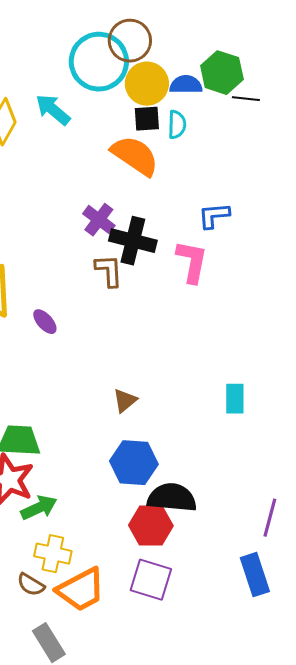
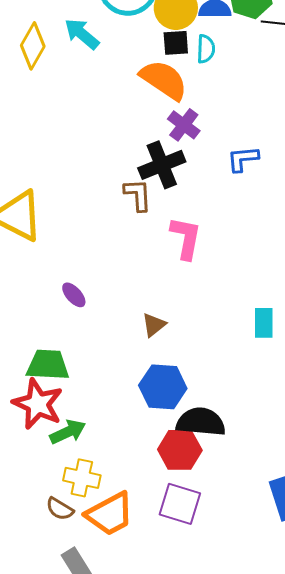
blue L-shape: (214, 216) -> (243, 159), moved
purple cross: (99, 220) -> (184, 125), moved
black cross: (133, 241) -> (162, 165), turned -36
pink L-shape: (192, 262) -> (186, 238), moved
purple ellipse: (45, 322) -> (74, 295), moved

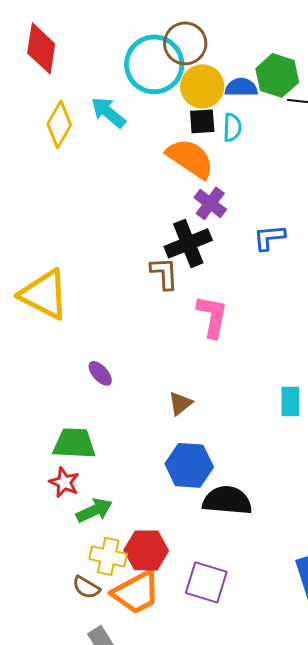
red star: (38, 404) -> (64, 482), size x0.6
red hexagon: (180, 450) -> (146, 550), moved

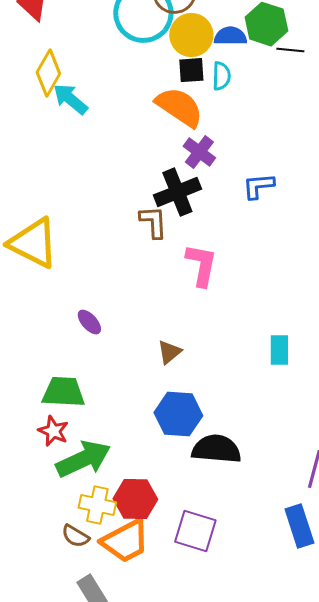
cyan arrow: (108, 112) -> (70, 99), moved
green arrow: (94, 510) -> (83, 459), size x1.5

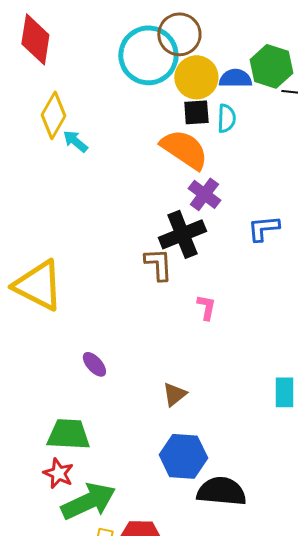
cyan arrow: (70, 99) -> (75, 141), size x0.7
pink L-shape: (201, 265) -> (206, 307), size x0.6

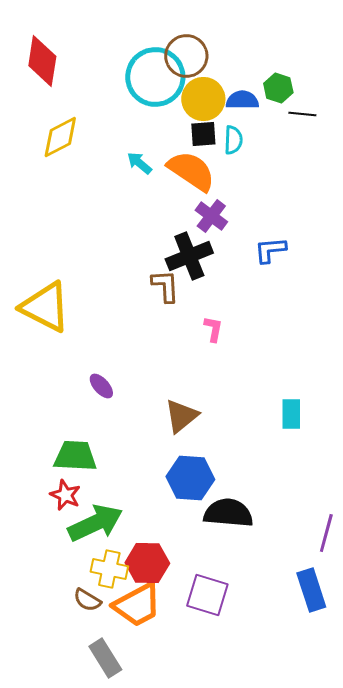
green hexagon: (271, 66) -> (278, 88), size x0.7
yellow diamond: (53, 115) -> (60, 137), turned 33
cyan arrow: (75, 141) -> (139, 163), moved
brown triangle: (174, 394) -> (181, 416), size x1.4

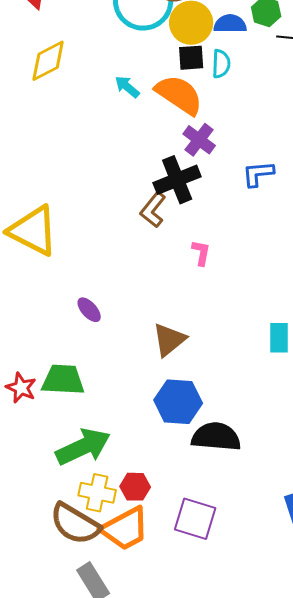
brown L-shape: (165, 286) -> (153, 210), turned -138
red star: (65, 495) -> (21, 388), moved
red hexagon: (147, 563) -> (135, 487), size x0.7
brown semicircle: (87, 600) -> (75, 524), size x1.8

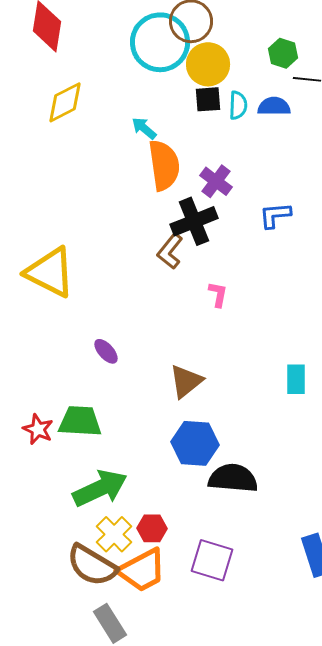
blue semicircle: (230, 24) -> (274, 106), moved
orange semicircle: (179, 95) -> (164, 165), moved, turned 48
yellow cross: (97, 493) -> (114, 534), turned 33

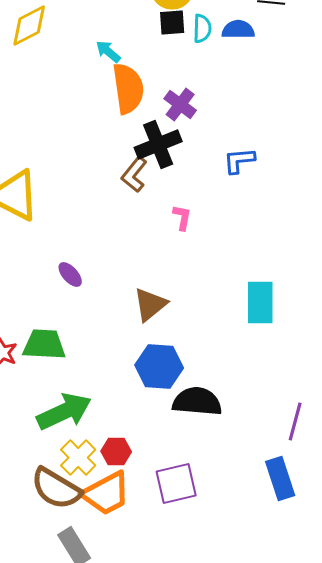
blue L-shape: (275, 215) -> (239, 160), moved
cyan rectangle: (296, 379) -> (260, 302), size x1.4
purple square: (212, 560) -> (176, 484), turned -30

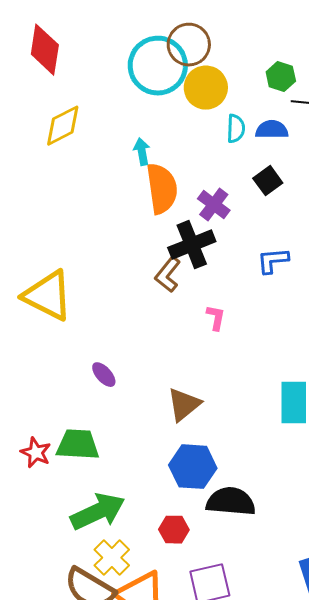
black square: (172, 22) -> (268, 181), moved, turned -32
cyan arrow: (108, 52) -> (142, 152), turned 40
red hexagon: (116, 452) -> (174, 530), moved

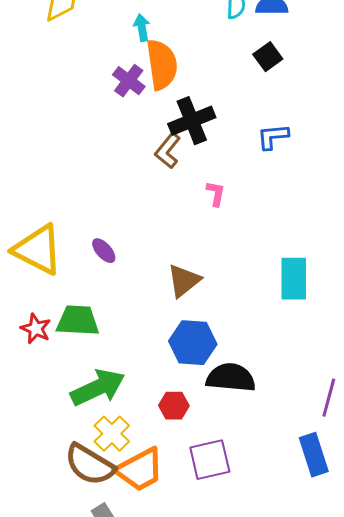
purple cross: (214, 205) -> (129, 81), moved
yellow triangle: (48, 296) -> (38, 250), moved

